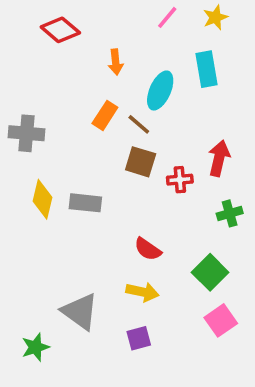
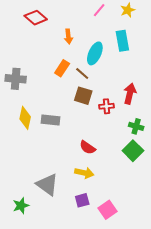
green cross: (230, 213) -> (136, 126), turned 32
green square: (210, 272) -> (133, 151), moved
pink square: (221, 320) -> (108, 210), moved

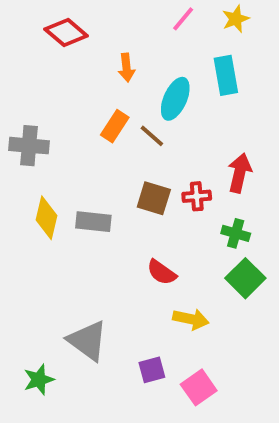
brown square: (83, 96) -> (154, 198), moved
green cross: (136, 126) -> (236, 233), moved
yellow arrow: (84, 173) -> (191, 319), moved

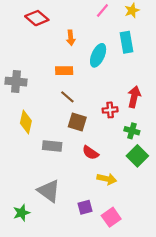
orange rectangle: (115, 126) -> (64, 71), turned 56
brown line: (152, 136) -> (67, 97), moved
brown square: (154, 198) -> (77, 122), moved
gray rectangle: (93, 222) -> (52, 146), moved

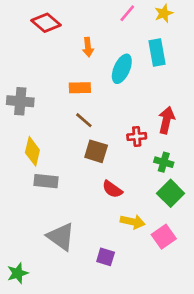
gray rectangle: (52, 146) -> (46, 181), moved
purple square: (85, 207) -> (106, 257), turned 32
green star: (21, 213) -> (18, 273), moved
pink square: (111, 217) -> (164, 237), moved

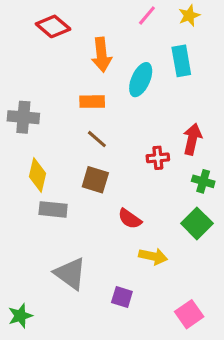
orange arrow: (88, 47) -> (102, 55), size x1.5
brown square: (96, 151) -> (95, 180), moved
green cross: (164, 162) -> (203, 181), moved
pink square: (164, 237) -> (189, 314), moved

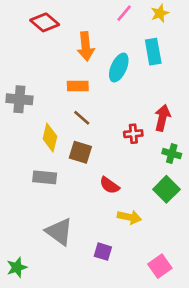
yellow diamond: (37, 175) -> (50, 138), moved

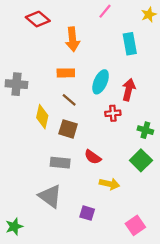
yellow star: (160, 13) -> (149, 15), moved
cyan ellipse: (119, 67) -> (101, 82), moved
red arrow: (162, 118) -> (129, 90), moved
gray rectangle: (45, 177) -> (60, 163), moved

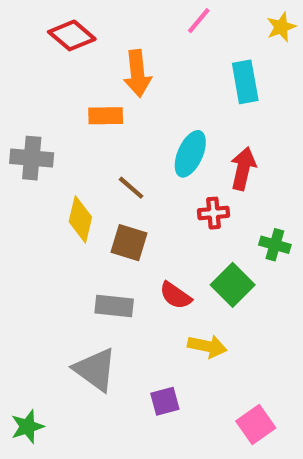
orange rectangle: (66, 73) -> (106, 116), moved
green square: (141, 160) -> (233, 285), moved
purple square: (87, 213) -> (165, 401), turned -32

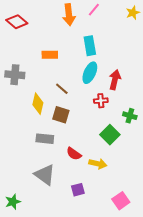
red diamond: (72, 35) -> (17, 22), moved
orange arrow: (137, 73) -> (69, 15), moved
cyan rectangle: (245, 82) -> (90, 46), moved
red semicircle: (175, 295) -> (74, 154), moved
gray rectangle: (114, 306) -> (45, 139), moved

